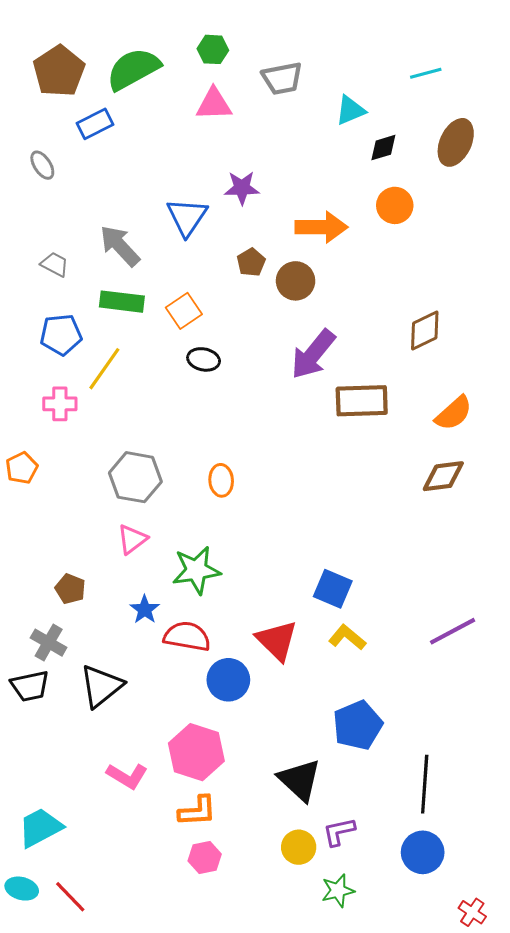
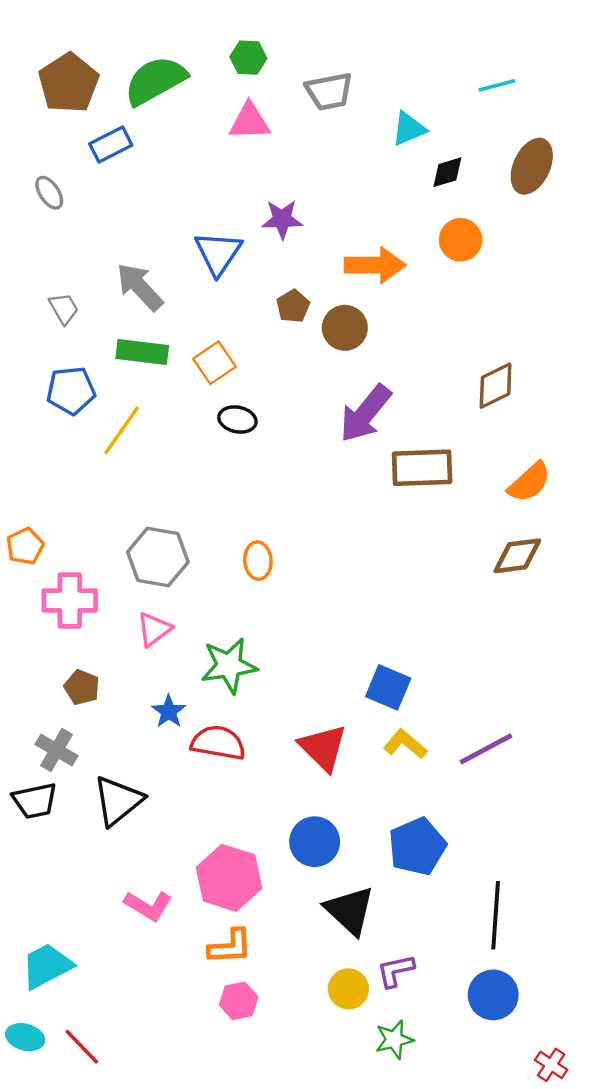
gray trapezoid: (55, 264) -> (64, 309), turned 32
pink cross: (60, 404) -> (70, 600), moved, size x1.4
purple line: (453, 631) -> (486, 749), moved
blue circle: (228, 680) -> (315, 842), moved

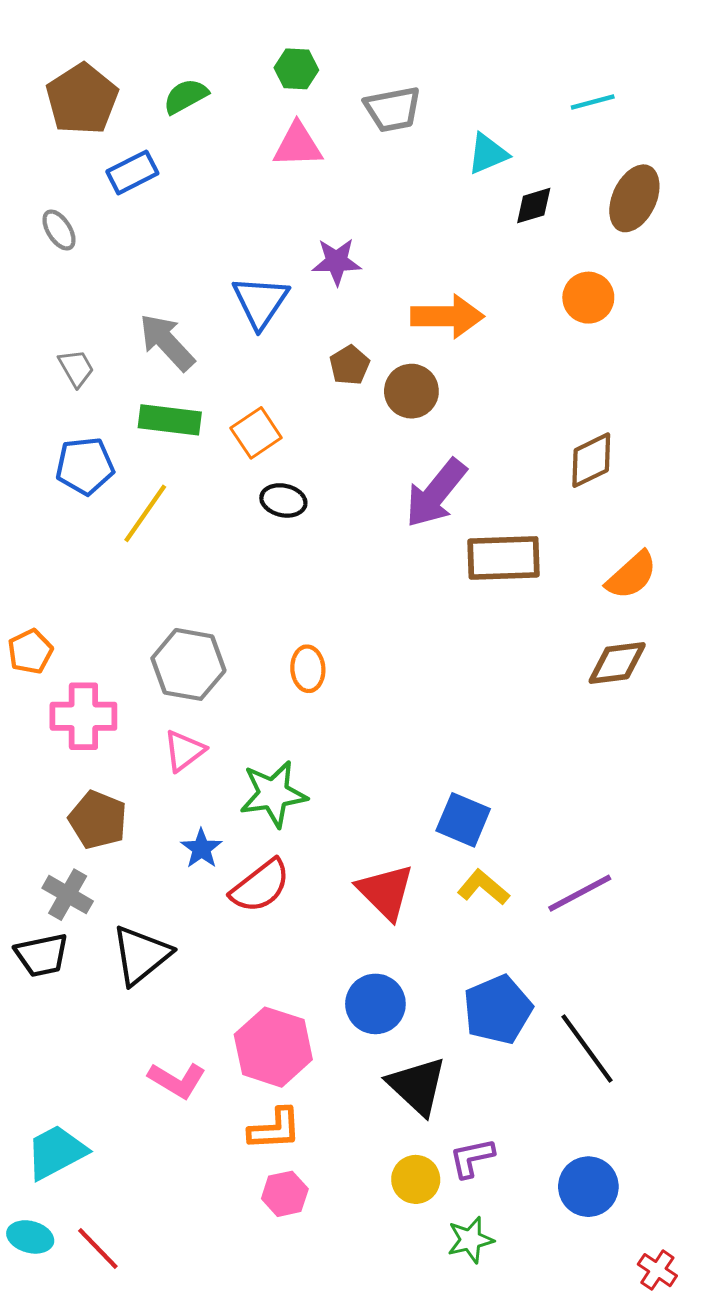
green semicircle: (155, 81) -> (186, 96), size x0.6
orange circle: (461, 240) -> (588, 298), moved
brown pentagon: (82, 687) -> (98, 820), size x1.4
red semicircle: (218, 743) -> (260, 886), turned 132
black line: (496, 915) -> (587, 1049), moved, turned -40

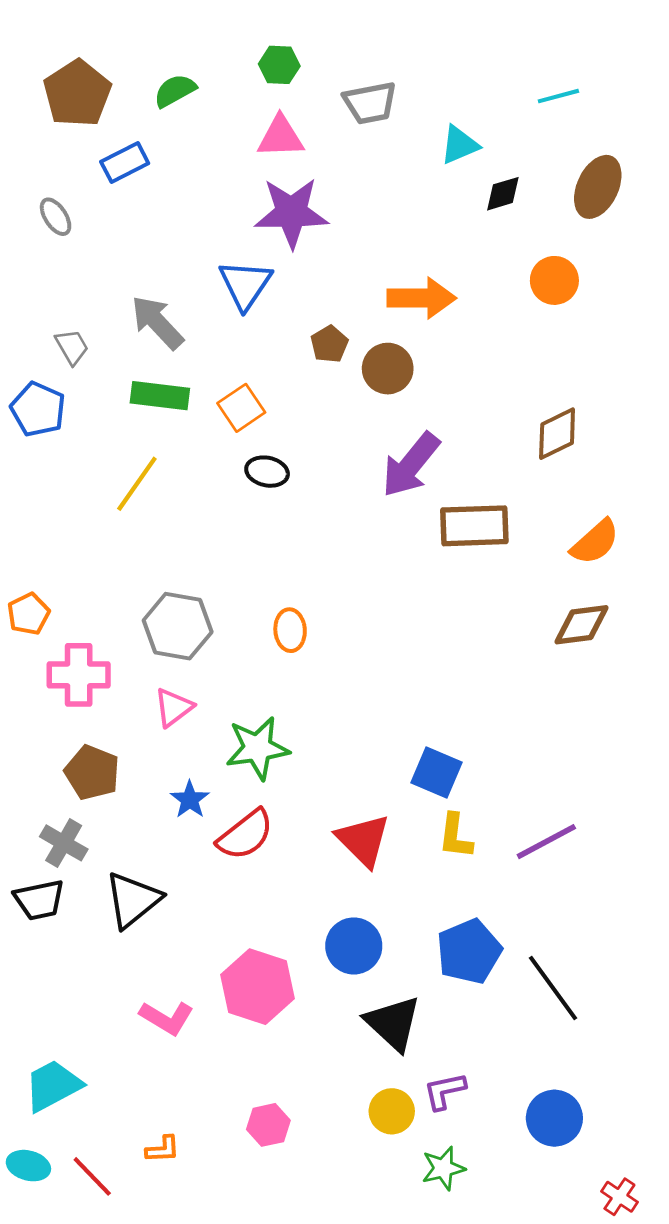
purple star: (337, 262) -> (291, 213), moved, size x1.6
blue pentagon: (85, 466) -> (38, 409), moved, turned 30
yellow L-shape: (483, 887) -> (455, 836), turned -123
orange L-shape: (275, 1129) -> (163, 1149), moved, size x0.7

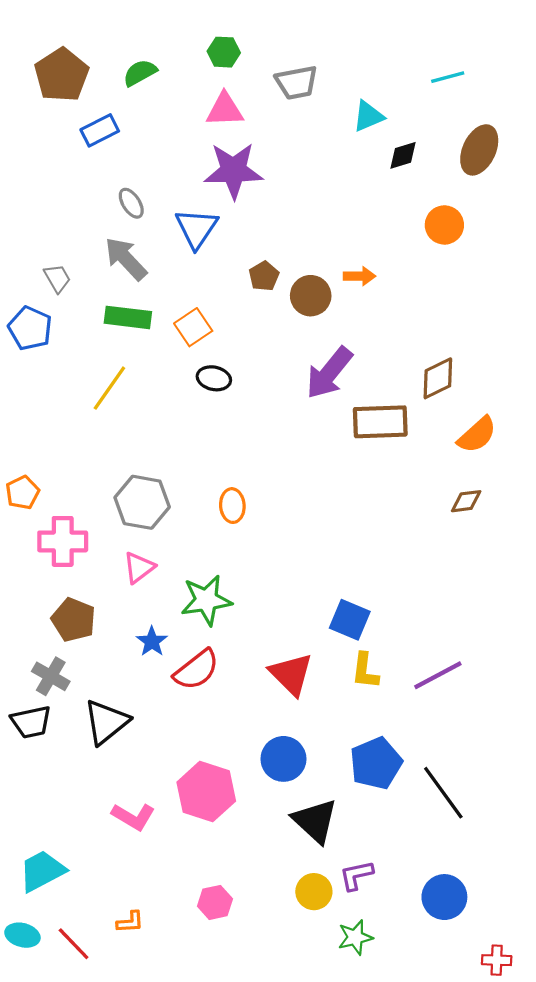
gray ellipse: (56, 217) -> (131, 203), moved
orange arrow: (422, 298) -> (360, 276), moved, size x0.6
brown diamond: (557, 434) -> (438, 378), moved
brown diamond: (581, 625) -> (466, 501), size x0.7
red cross: (619, 1197) -> (497, 960), turned -32

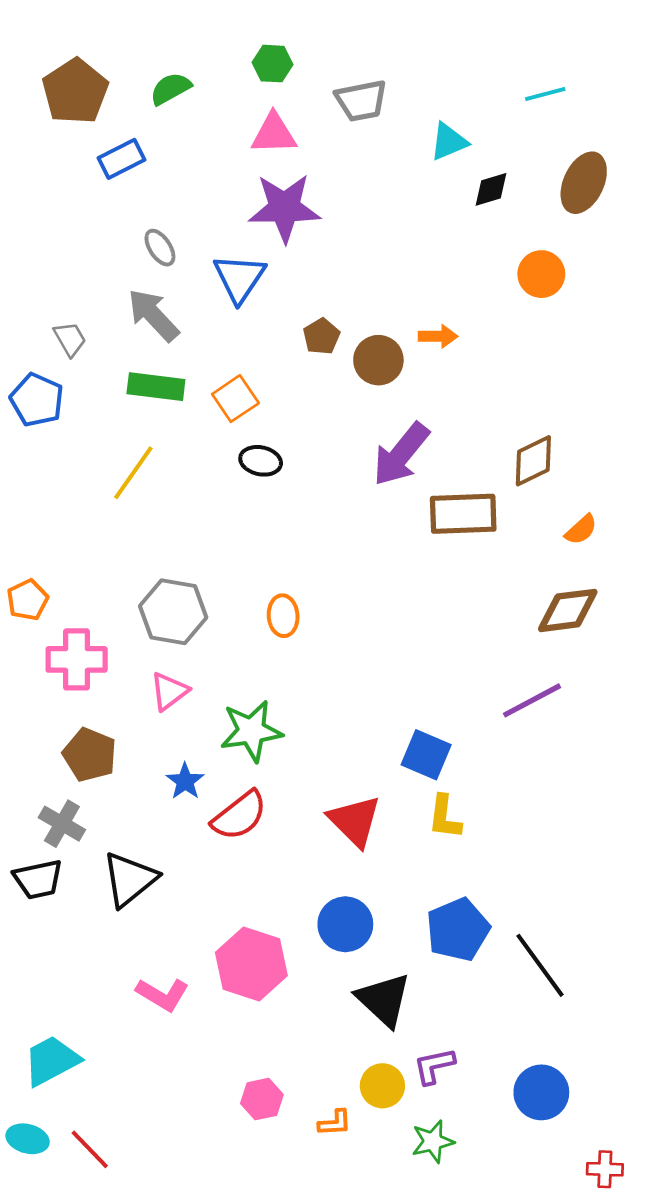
orange semicircle: (477, 435) -> (581, 530), size x0.7
brown diamond: (466, 501) -> (568, 610), size x1.6
purple line: (438, 675) -> (532, 700), moved
orange L-shape: (130, 922) -> (335, 1123), moved

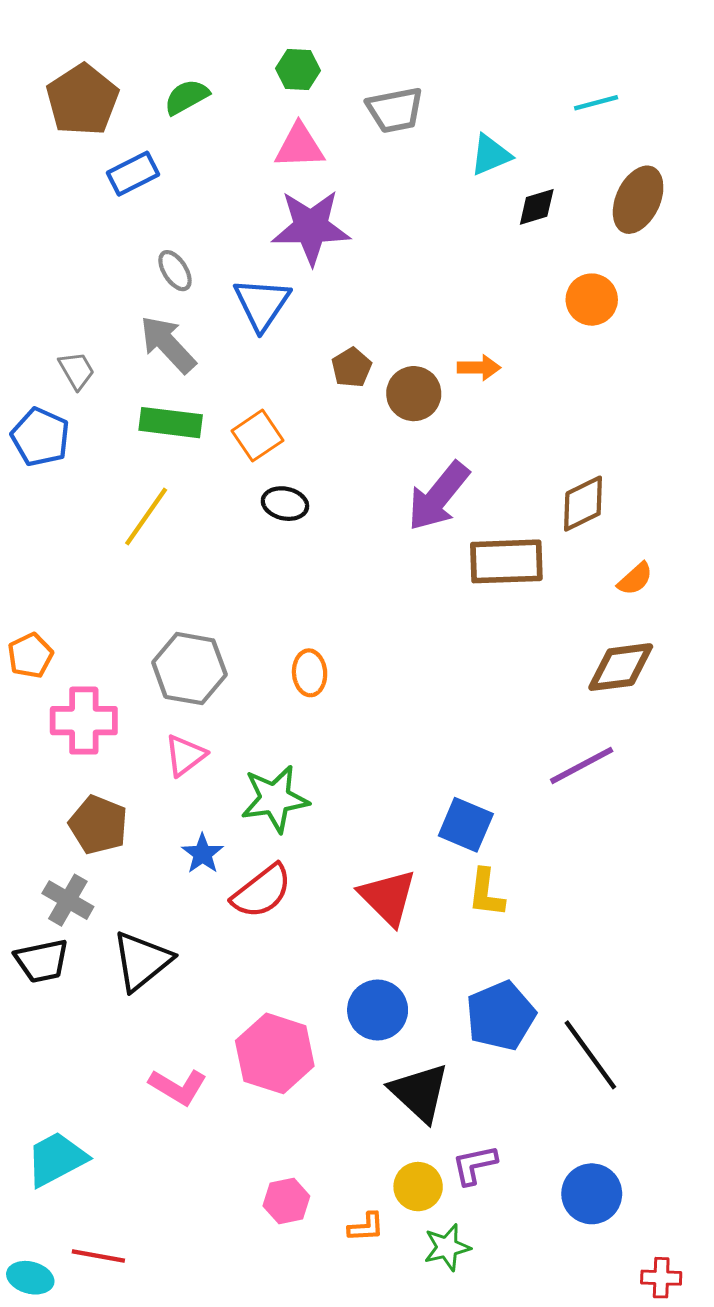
cyan ellipse: (28, 1139) -> (30, 1278), moved
green star: (433, 1141) -> (447, 1247), moved
red line: (90, 1149) -> (98, 1256), turned -36

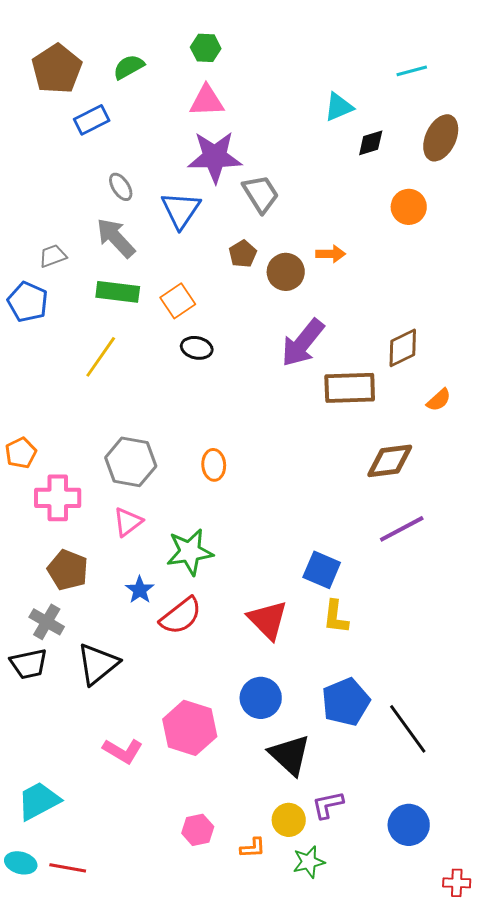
gray trapezoid: (395, 110) -> (261, 194), moved, turned -111
gray trapezoid: (77, 370) -> (53, 256), turned -80
brown diamond: (621, 667) -> (390, 461), moved
cyan ellipse: (30, 1278) -> (21, 863), moved

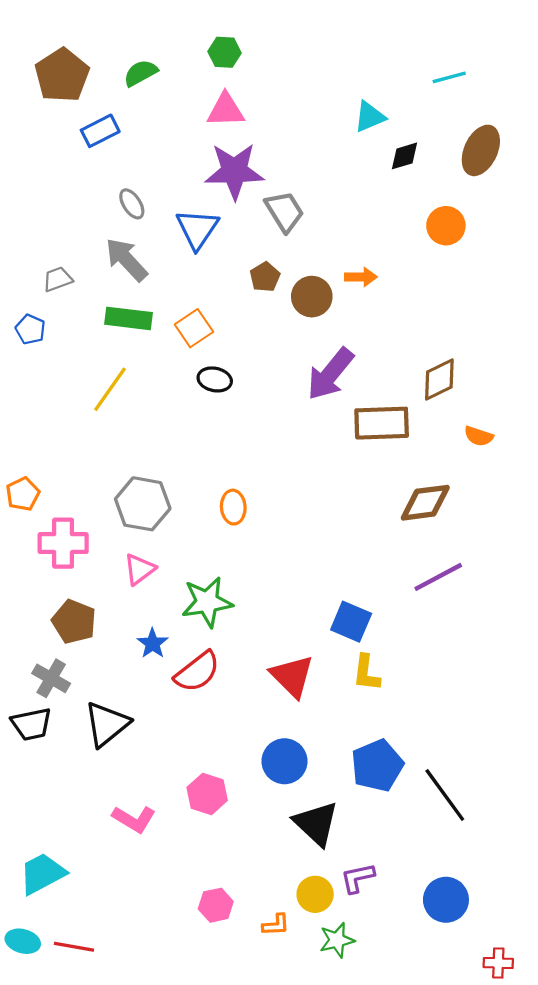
blue pentagon: (28, 302) -> (30, 329), size x0.7
orange semicircle: (439, 400) -> (479, 436), turned 60
pink hexagon: (190, 728) -> (207, 794), size x0.7

